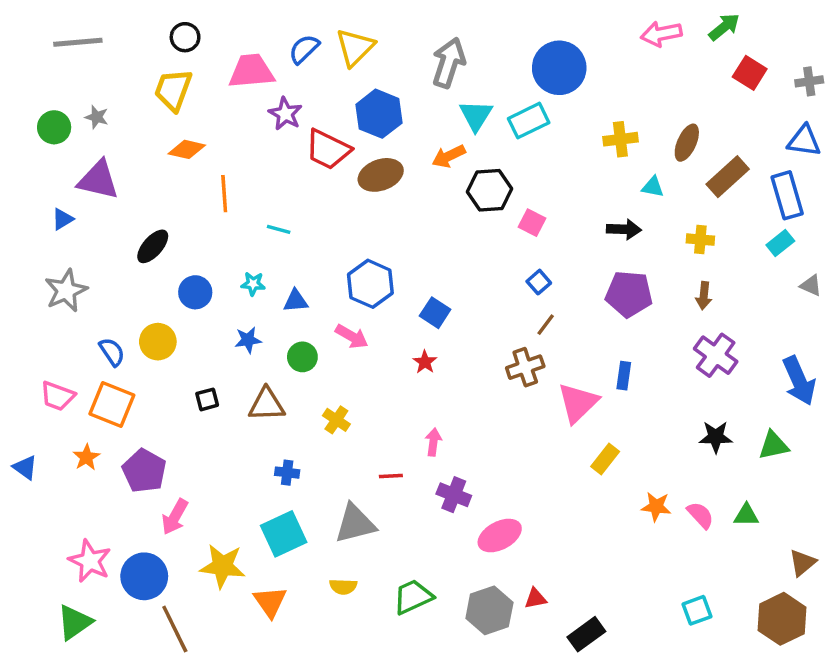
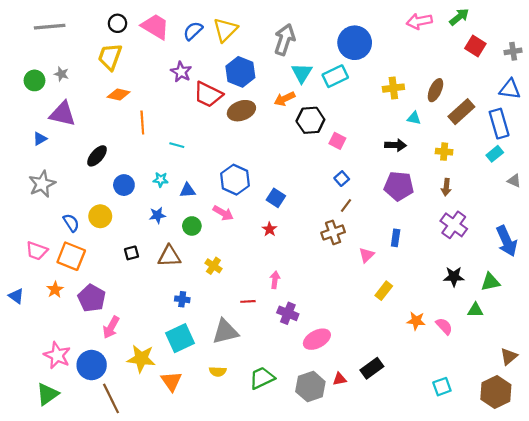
pink trapezoid: (251, 71) -> (155, 27), moved, turned 36
pink triangle: (578, 403) -> (366, 255), size x0.6
green triangle: (746, 515) -> (475, 310), moved
black rectangle: (586, 634) -> (372, 368), moved

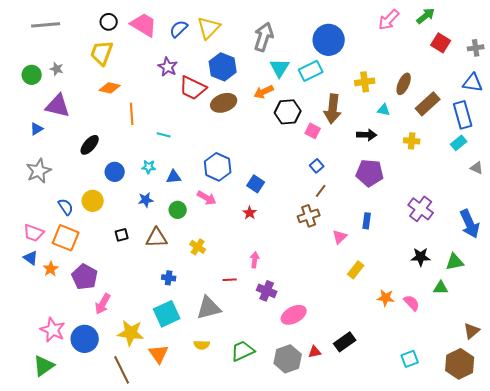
pink arrow: (419, 21) -> (389, 20), turned -35
brown arrow: (446, 187) -> (333, 109), moved, size x1.8
blue triangle: (16, 296) -> (31, 258), moved
brown line: (111, 398) -> (122, 370), moved

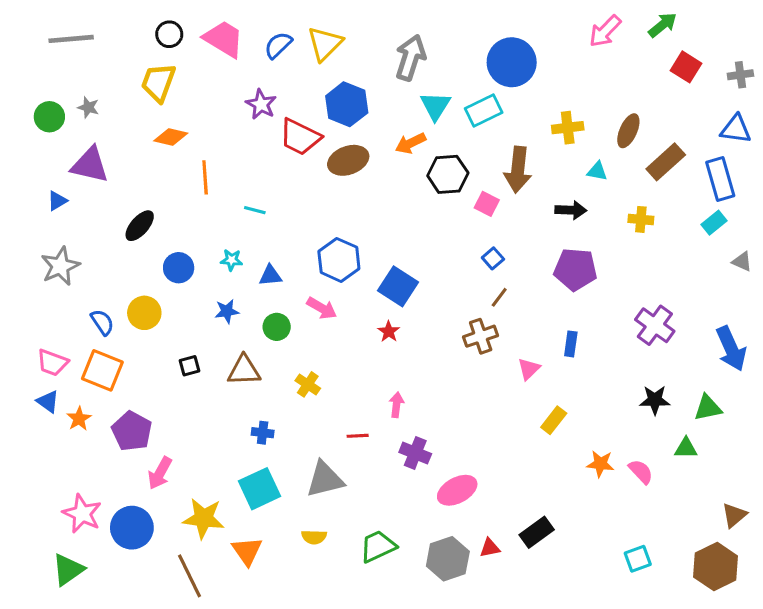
blue square: (256, 184) -> (398, 286), size x1.4

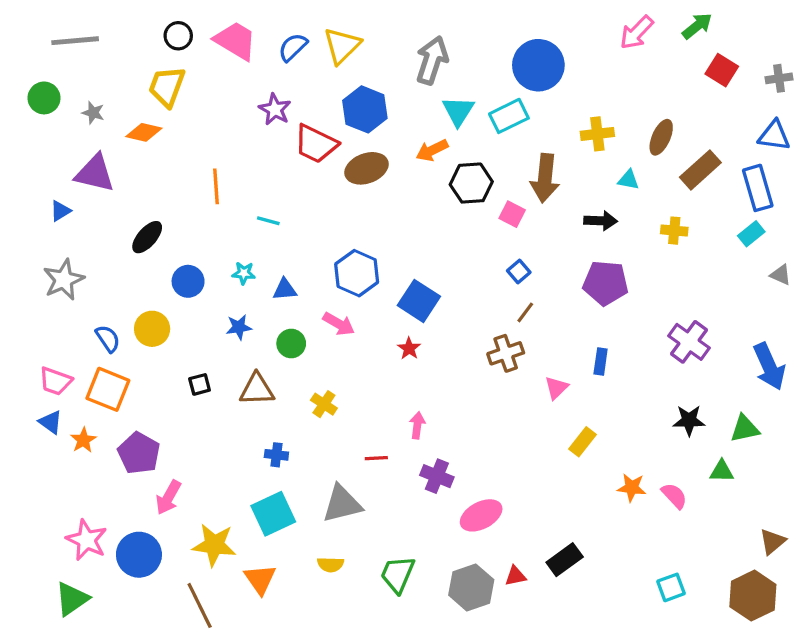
green circle: (49, 117) -> (44, 98), moved
orange diamond: (171, 137) -> (144, 132), moved
green trapezoid: (378, 546) -> (398, 574), turned -42

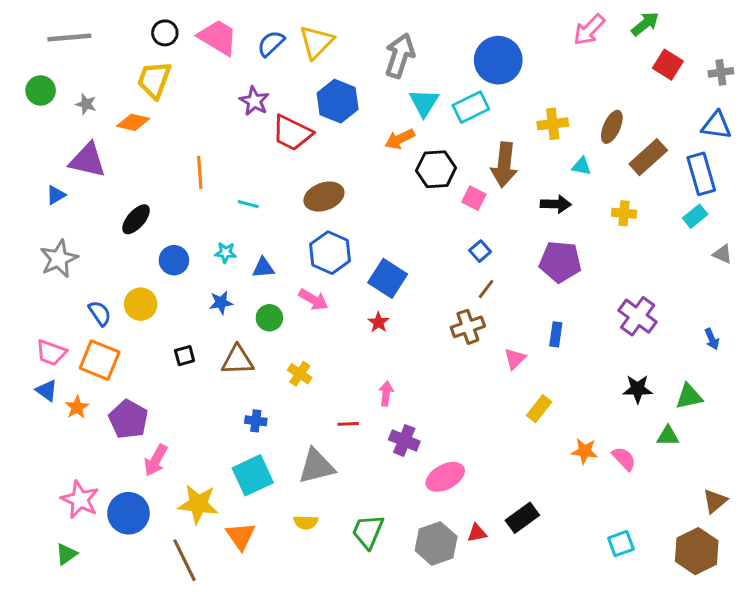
brown ellipse: (367, 168) -> (324, 197), moved
blue arrow: (769, 366) -> (712, 339), size x0.5
green triangle: (72, 599) -> (66, 554), size x0.7

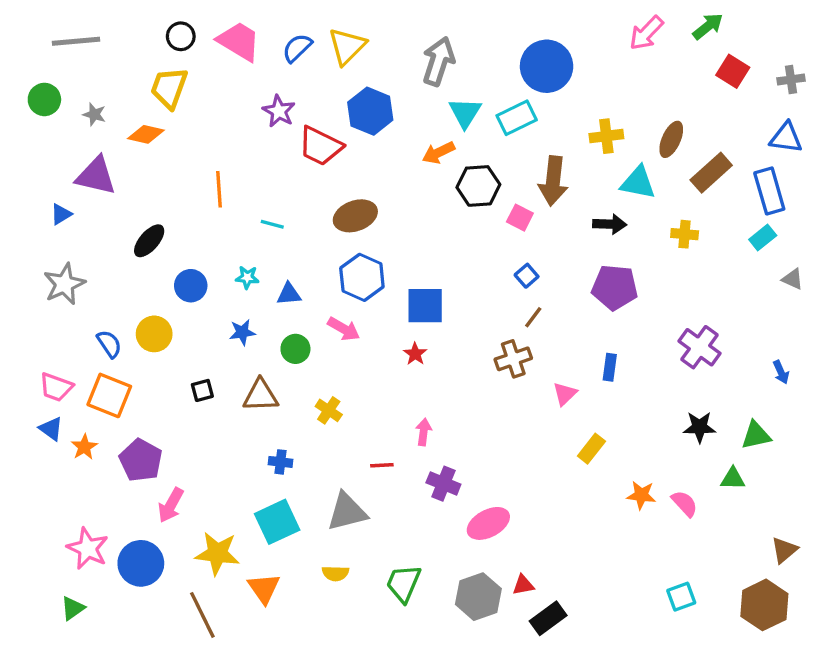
cyan triangle: (582, 166) -> (638, 183), size x1.6
blue square: (388, 278) -> (425, 306), turned -33
black rectangle: (522, 518) -> (548, 618), moved

